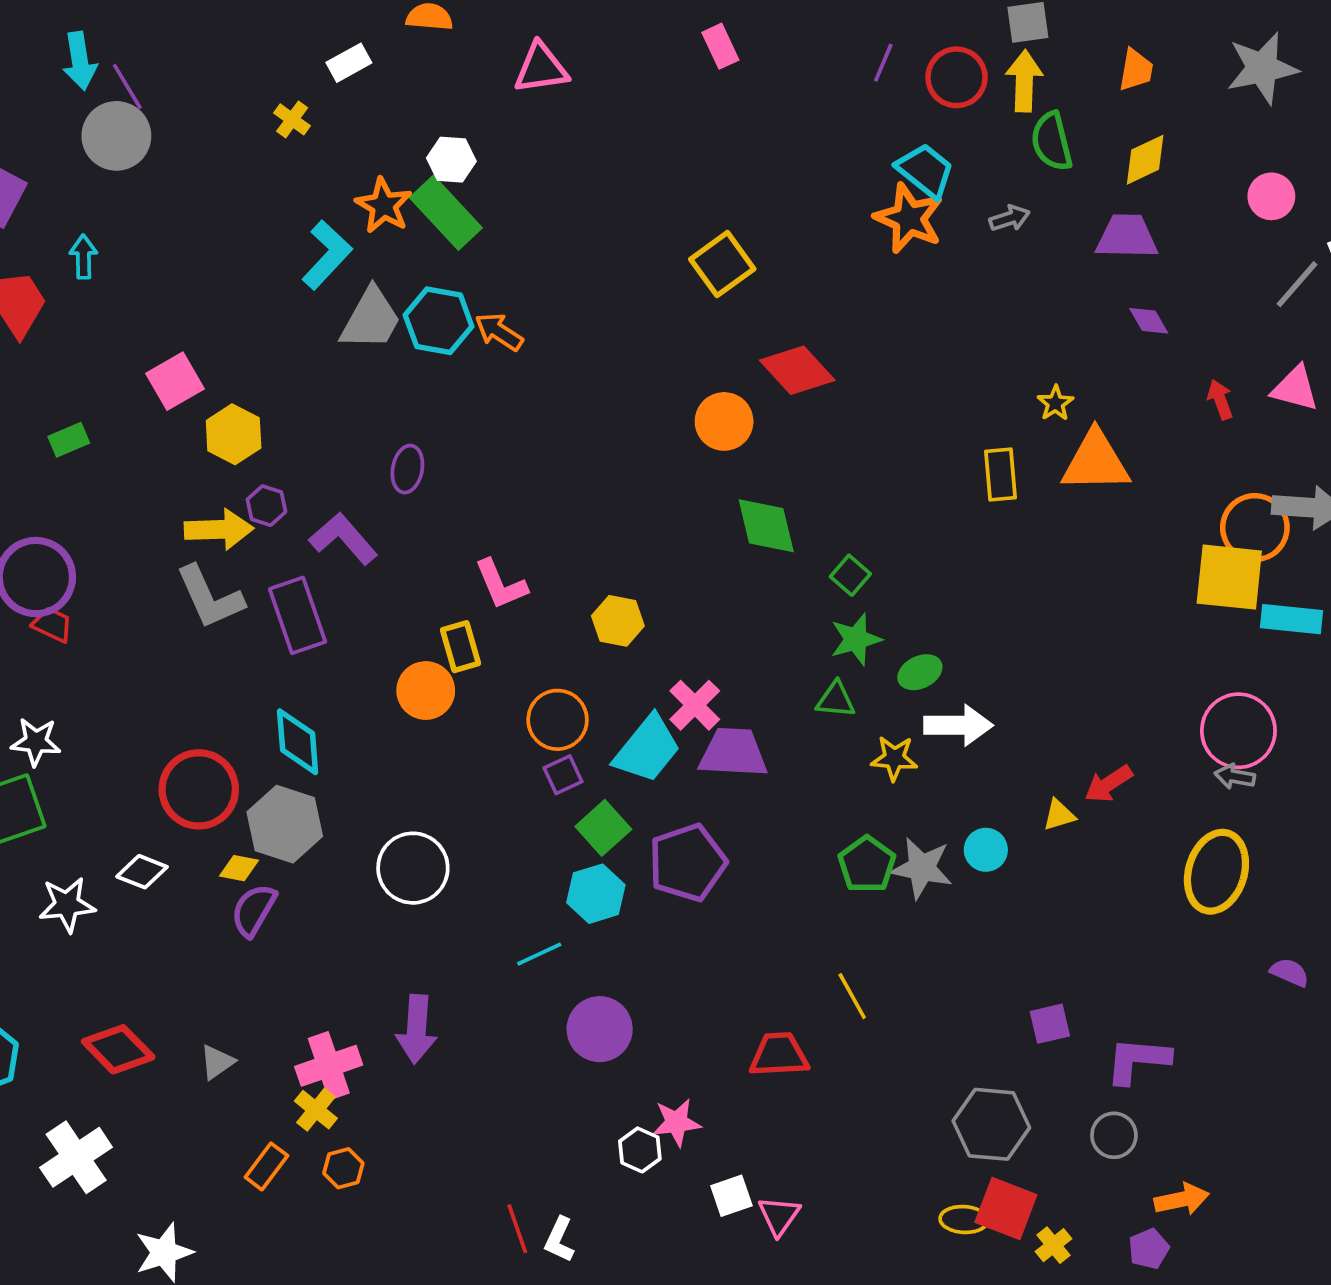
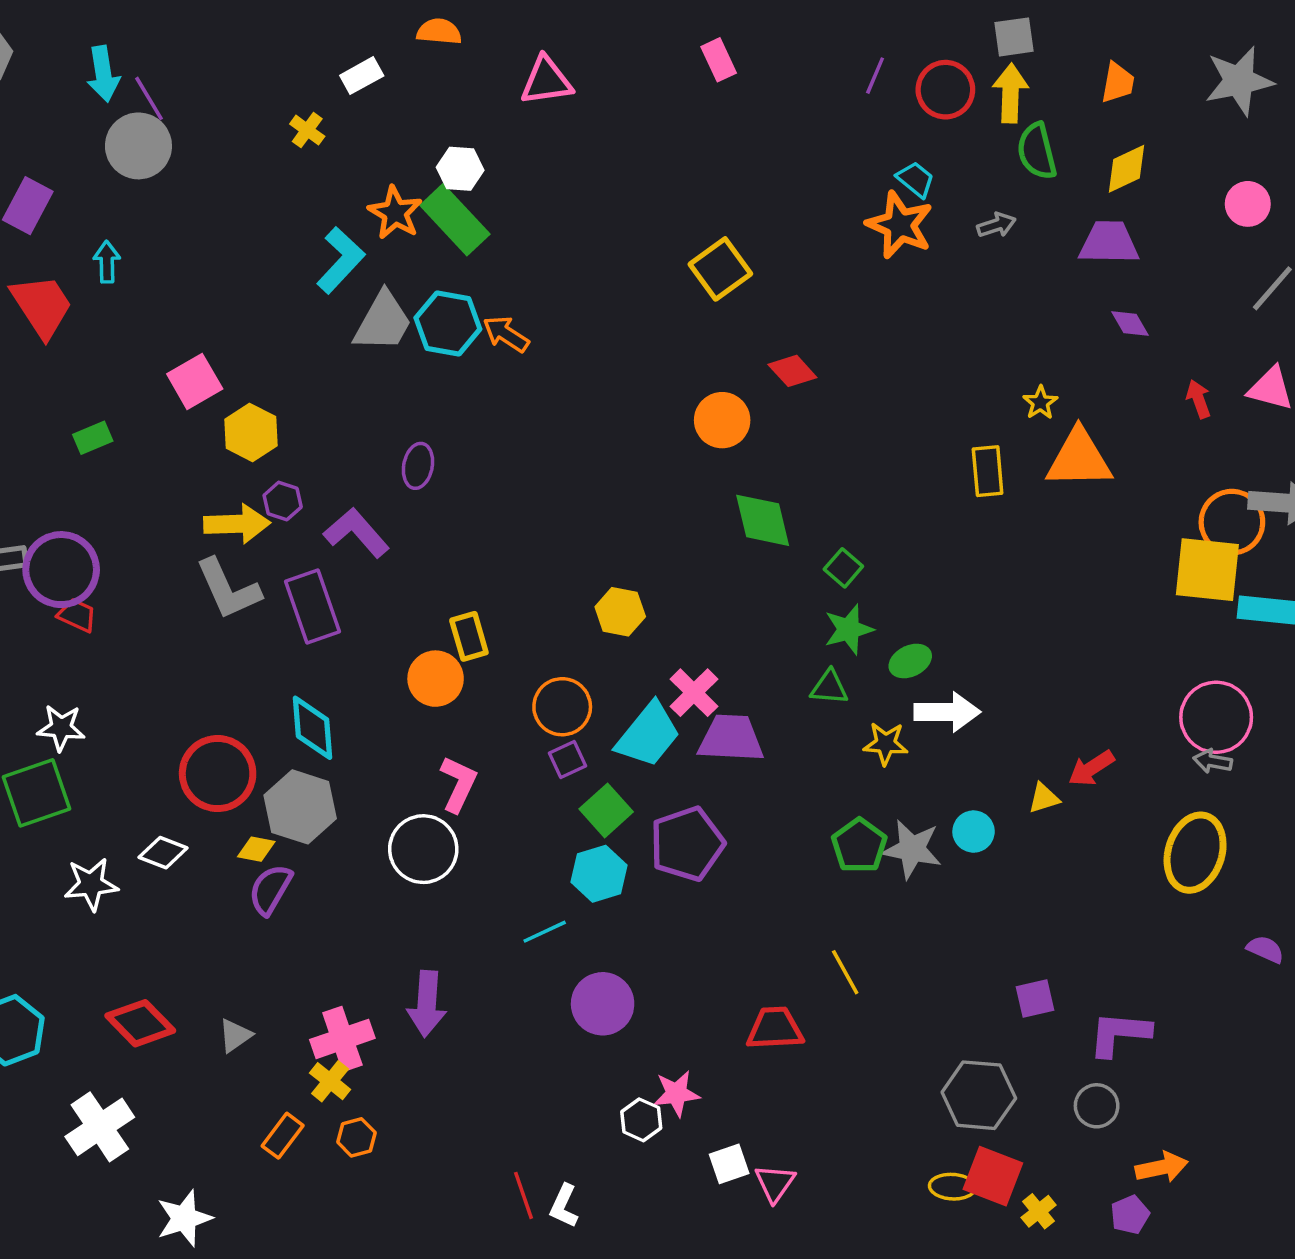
cyan trapezoid: (925, 171) -> (916, 179), size x0.7
red diamond: (797, 370) -> (792, 371), size x0.7
pink L-shape: (501, 584) -> (458, 784), moved, turned -132

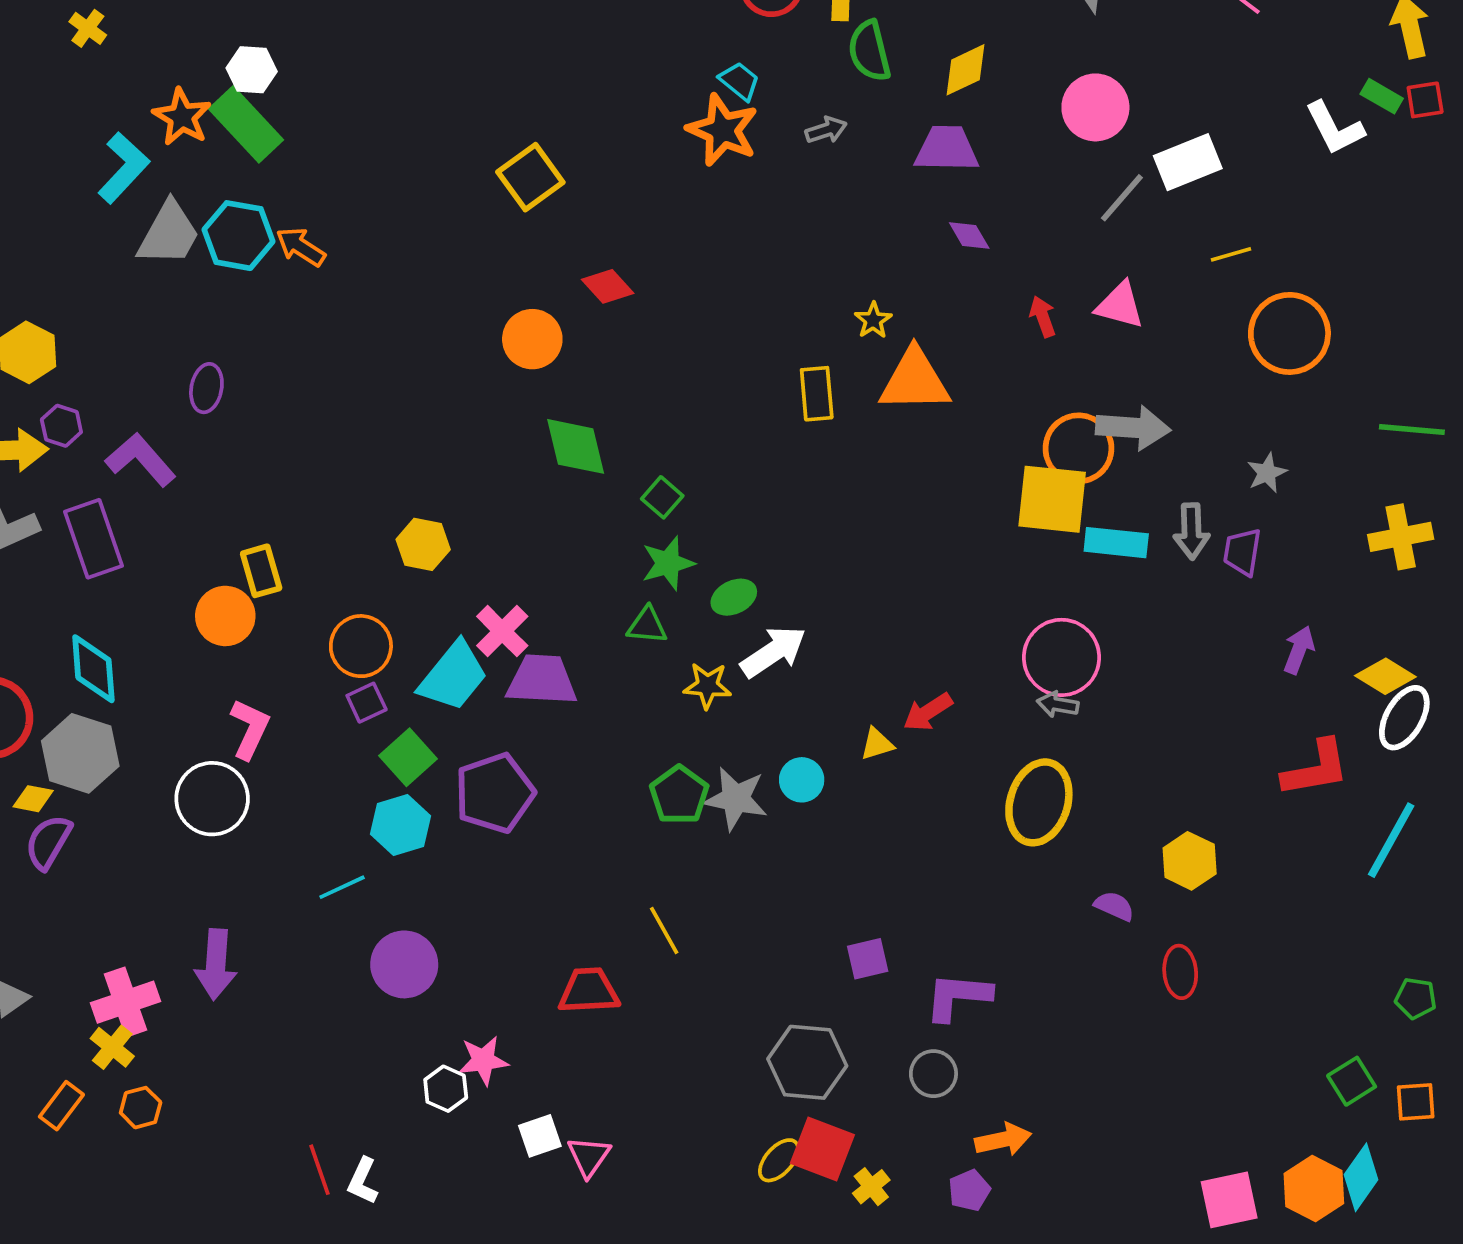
pink circle: (1248, 204) -> (1095, 107), size x1.4
white arrow: (947, 712) -> (773, 652), turned -34
yellow ellipse: (952, 1187) -> (779, 1160), turned -51

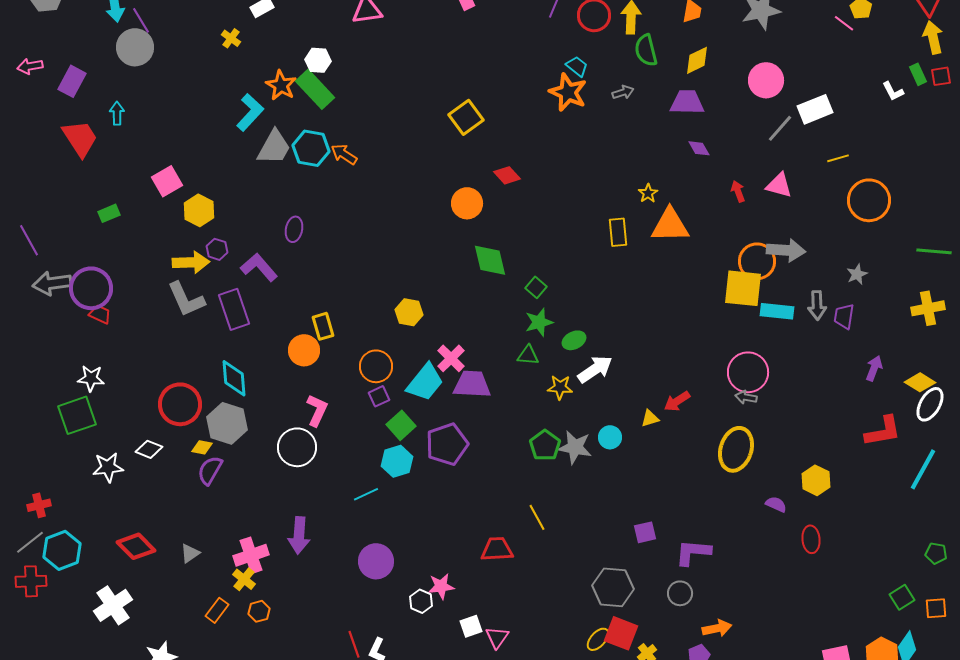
green rectangle: (1382, 96) -> (918, 74), turned 35
white L-shape: (1335, 128) -> (893, 91), size x0.7
purple circle: (404, 964) -> (376, 561), moved

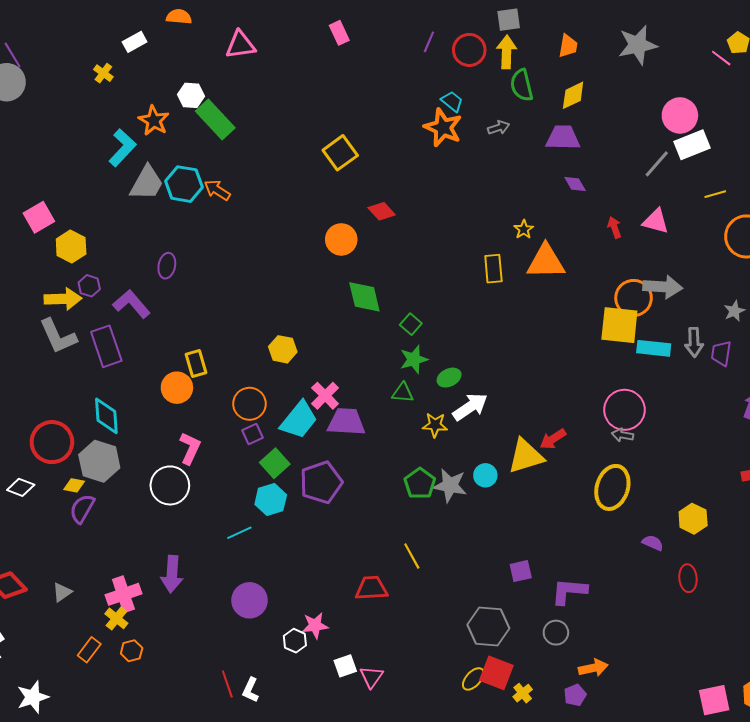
pink circle: (766, 80) -> (680, 115), moved
green rectangle: (315, 89) -> (215, 120), moved
yellow triangle: (650, 418) -> (526, 456), size x2.0

